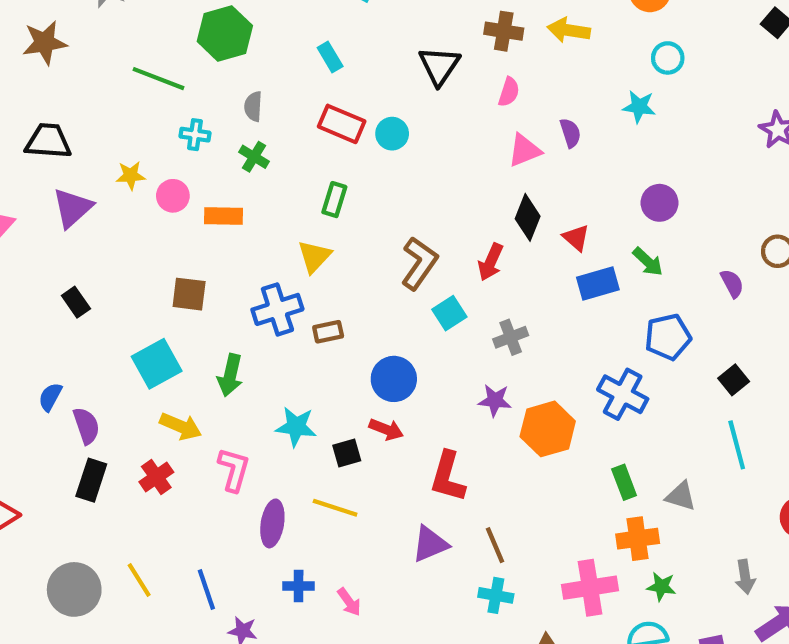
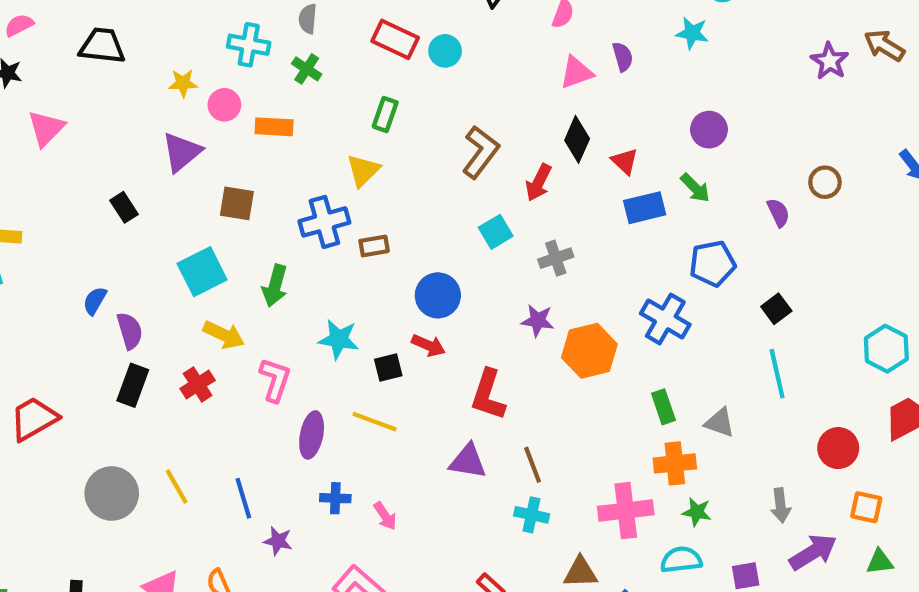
cyan cross: (195, 135) -> (249, 45), size x1.4
purple triangle: (72, 208) -> (182, 152), moved
brown L-shape: (419, 263) -> (481, 152), moved
purple triangle: (430, 544) -> (468, 461), turned 30

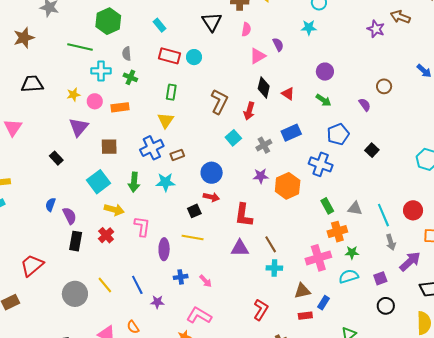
blue rectangle: (645, 208) -> (291, 133), moved
cyan star: (339, 339) -> (165, 182), moved
cyan line: (777, 374) -> (383, 215), moved

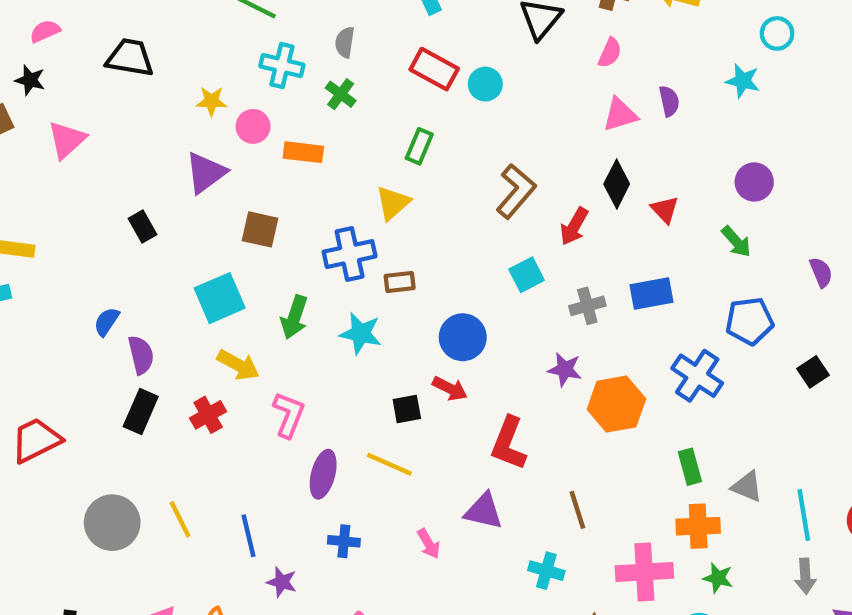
brown line: (271, 244) -> (577, 510), moved
pink arrow: (206, 281) -> (429, 544), moved

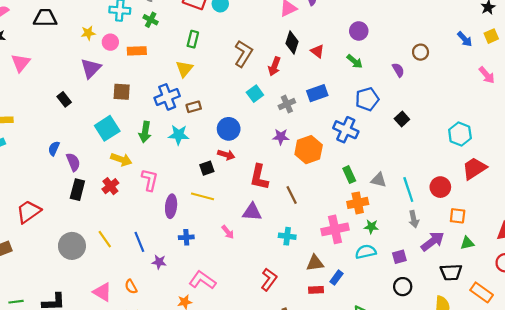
brown line: (577, 510) -> (292, 195), moved

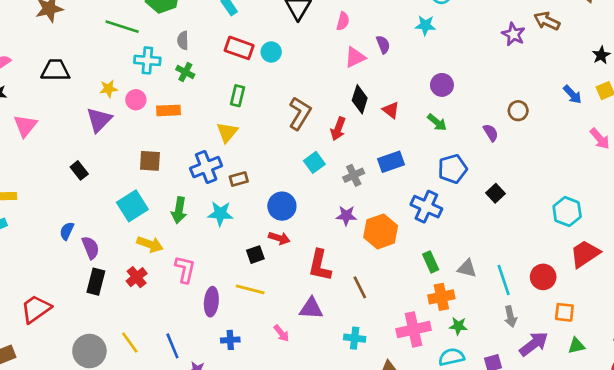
purple triangle: (91, 68) -> (99, 120), moved

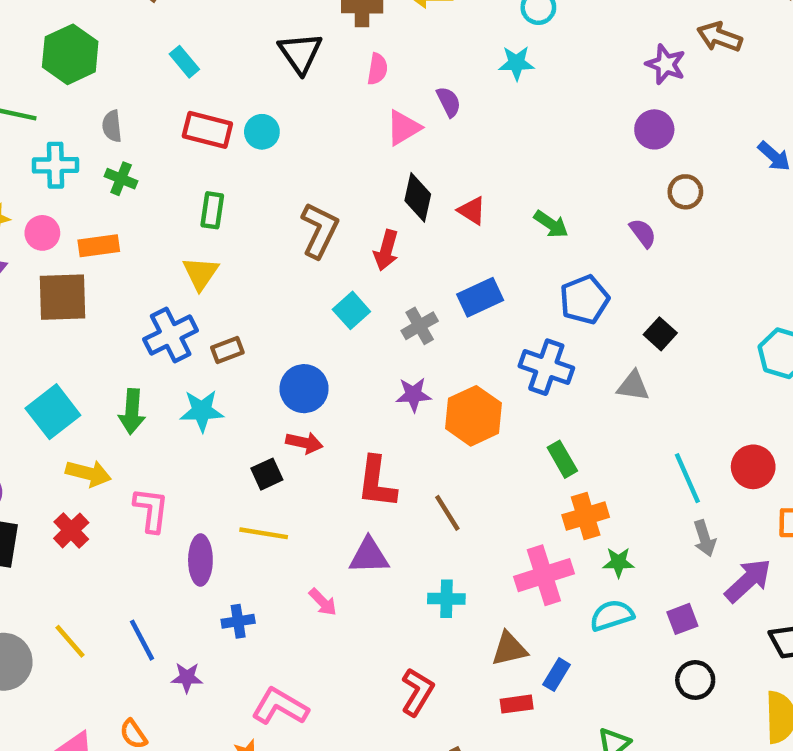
purple circle: (442, 85) -> (654, 129), moved
brown square: (150, 161) -> (62, 297), moved, size x1.4
gray triangle: (467, 268) -> (633, 386), moved

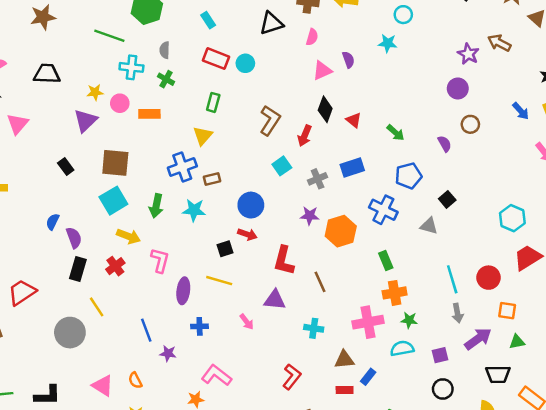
black triangle: (300, 53) -> (271, 23), turned 40
brown square: (62, 297) -> (115, 163), moved
yellow line: (70, 641) -> (97, 307), moved

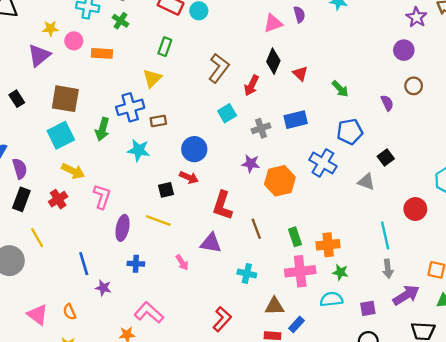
green arrow: (156, 206) -> (102, 129), moved
green rectangle: (386, 261) -> (295, 237), moved
red circle: (489, 278) -> (415, 209), moved

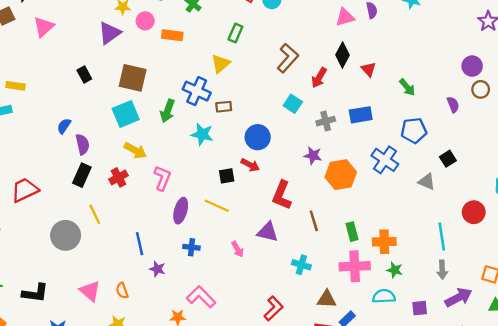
purple circle: (404, 50) -> (472, 66), moved
blue cross: (130, 107) -> (197, 91), turned 36
cyan square: (227, 113) -> (293, 104), turned -30

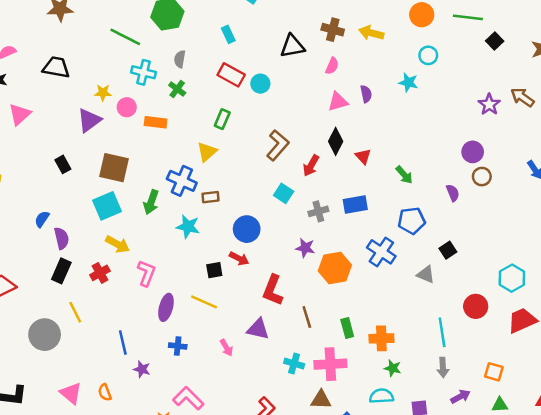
pink cross: (355, 266) -> (330, 364), moved
purple arrow: (459, 297) -> (460, 397), size x0.7

